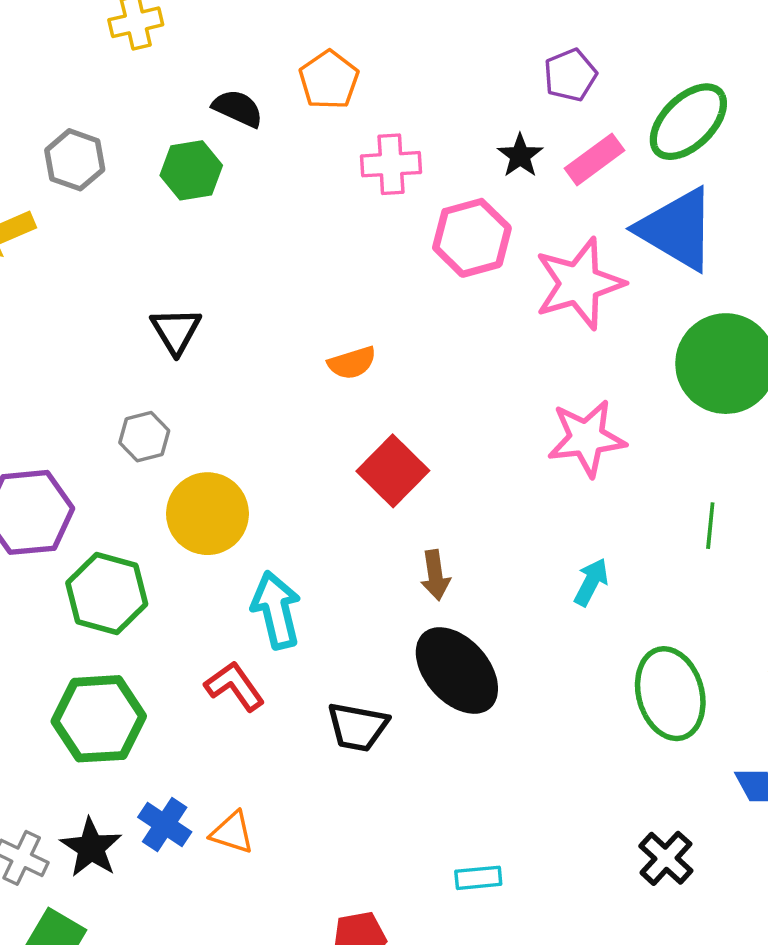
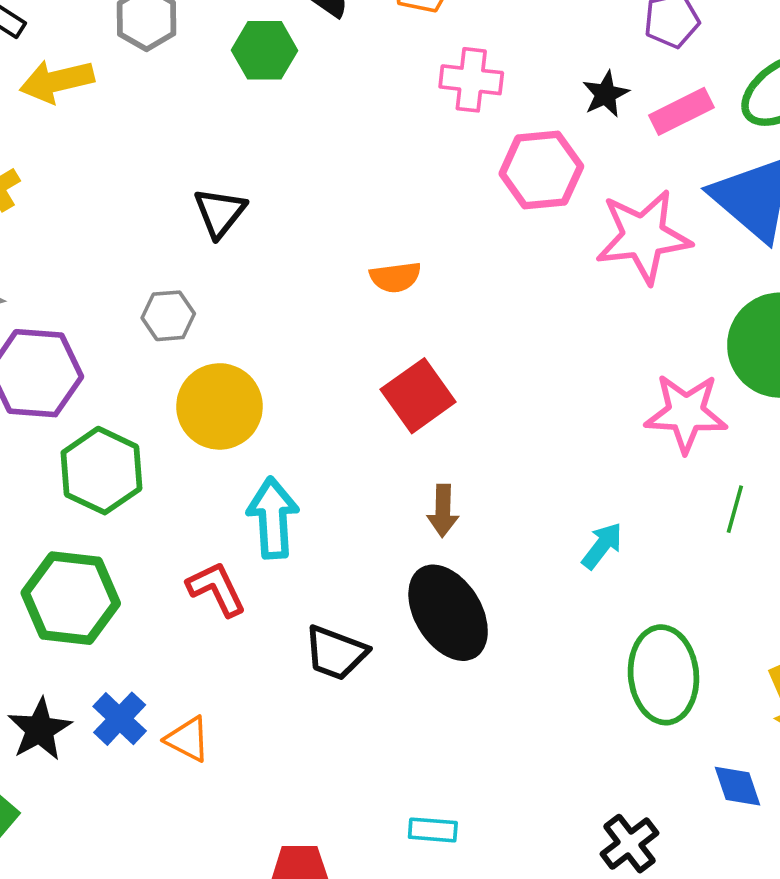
pink star: (587, 438) -> (686, 413), moved

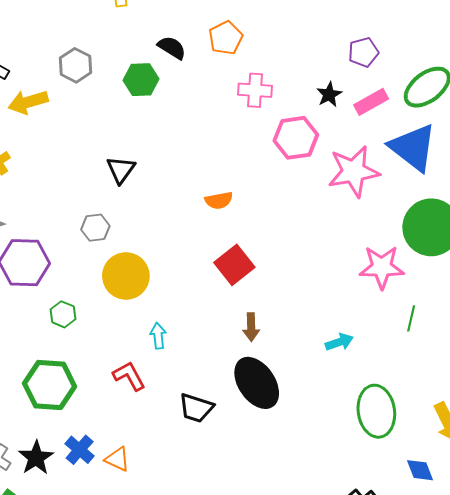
green hexagon: (101, 471) -> (63, 314), size x0.6
cyan arrow: (273, 518) -> (158, 336), size x0.6
cyan arrow: (602, 546) -> (339, 342), turned 36

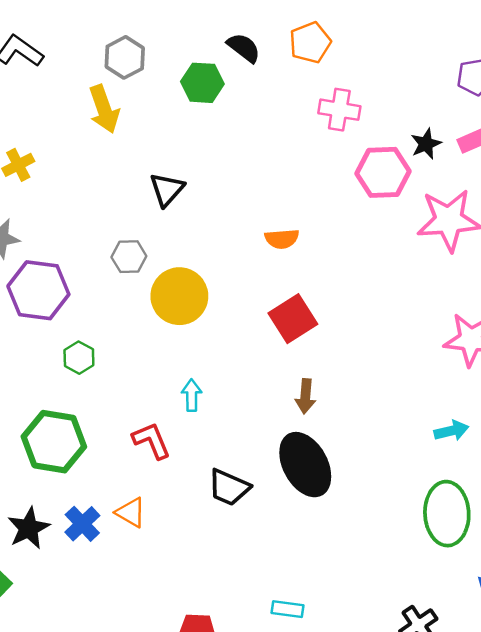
black star: (329, 94) -> (426, 144), moved
yellow arrow: (28, 102) -> (104, 109), moved, turned -99
yellow circle: (126, 276) -> (179, 296), moved
cyan arrow: (339, 342) -> (451, 431), moved
orange triangle: (117, 459) -> (131, 512), moved

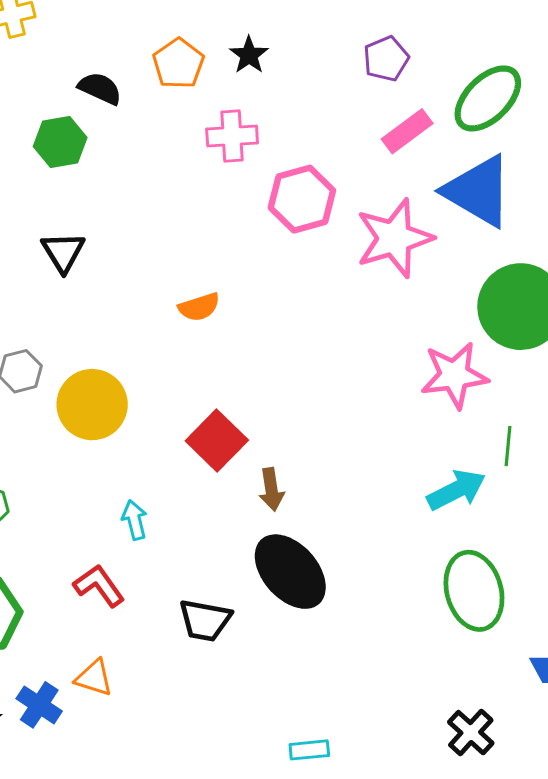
black star: (426, 144) -> (249, 55), moved
black triangle: (167, 189) -> (63, 252), moved
red square: (293, 319) -> (217, 440), moved
cyan arrow: (451, 431) -> (456, 490), size x1.4

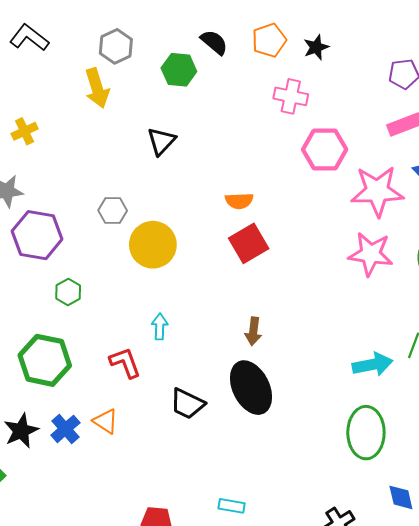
pink star: (454, 375) -> (371, 254), moved
red square: (217, 440) -> (249, 243), moved

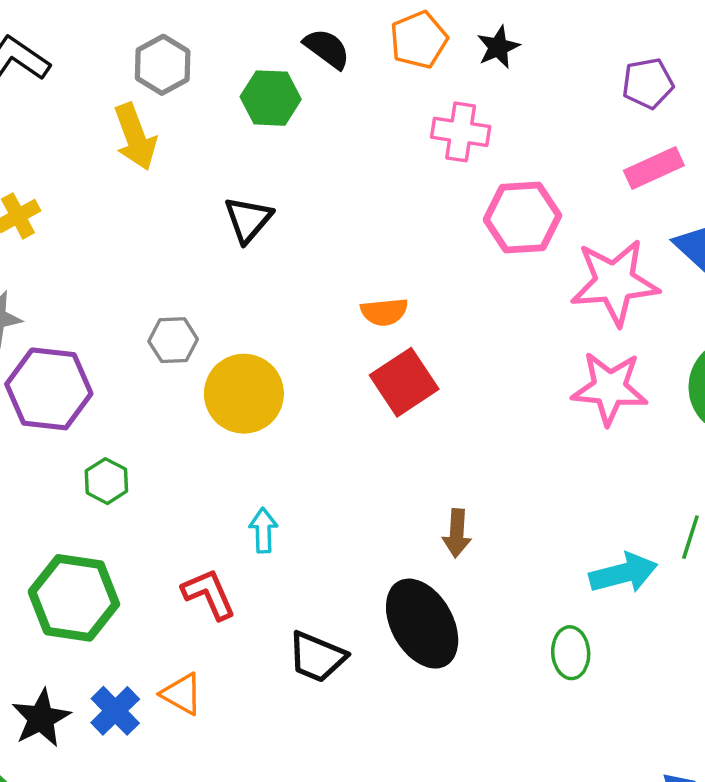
brown arrow: (253, 331) -> (457, 533), moved
green ellipse: (366, 433) -> (571, 653), moved, size x0.6

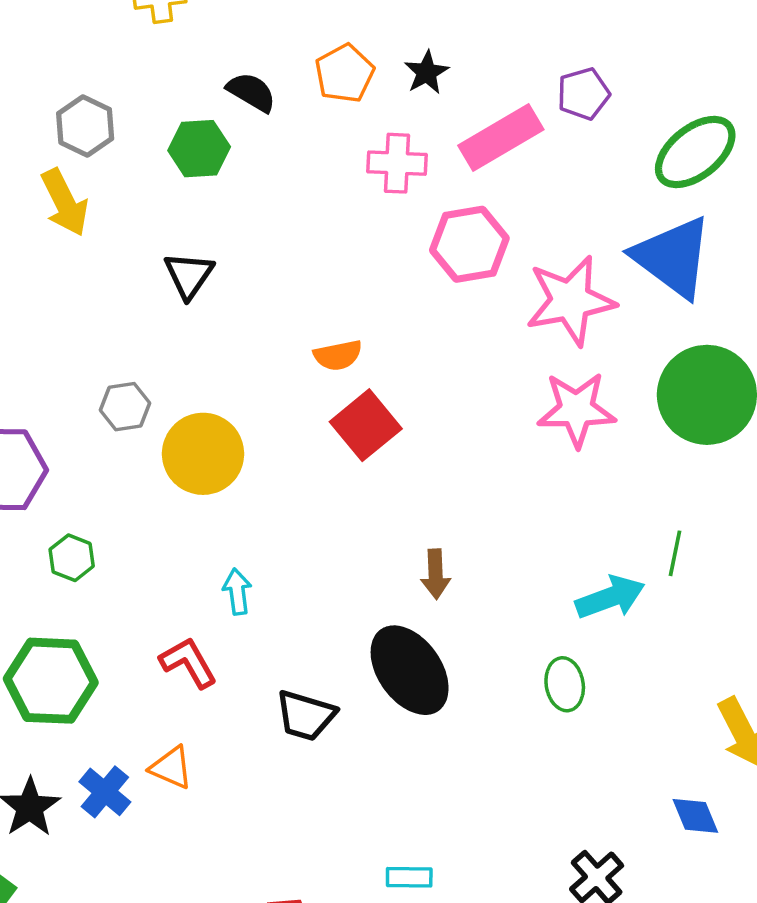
pink rectangle: (654, 168) -> (501, 137), moved, size x1.4

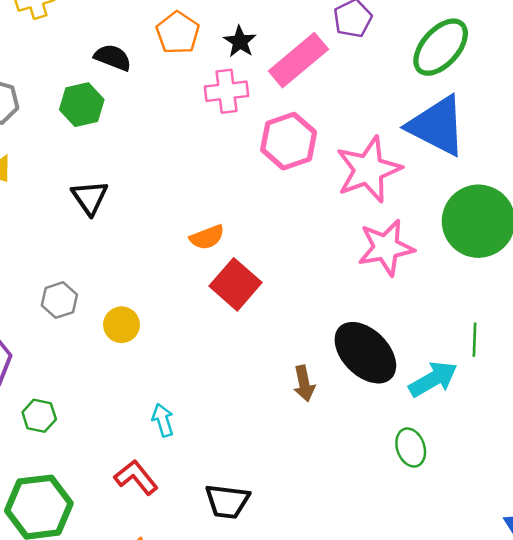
black star: (427, 72) -> (240, 42), moved
yellow circle: (203, 454) -> (122, 325), size x0.6
black ellipse: (410, 670) -> (365, 353), moved

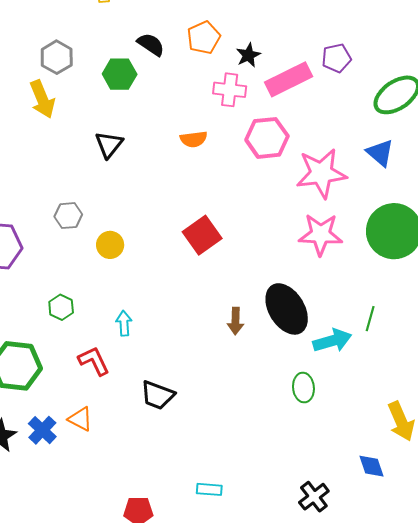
blue triangle: (437, 126) -> (380, 153), size x0.6
orange semicircle: (207, 237) -> (194, 139), moved
green hexagon: (39, 416) -> (61, 307), moved

